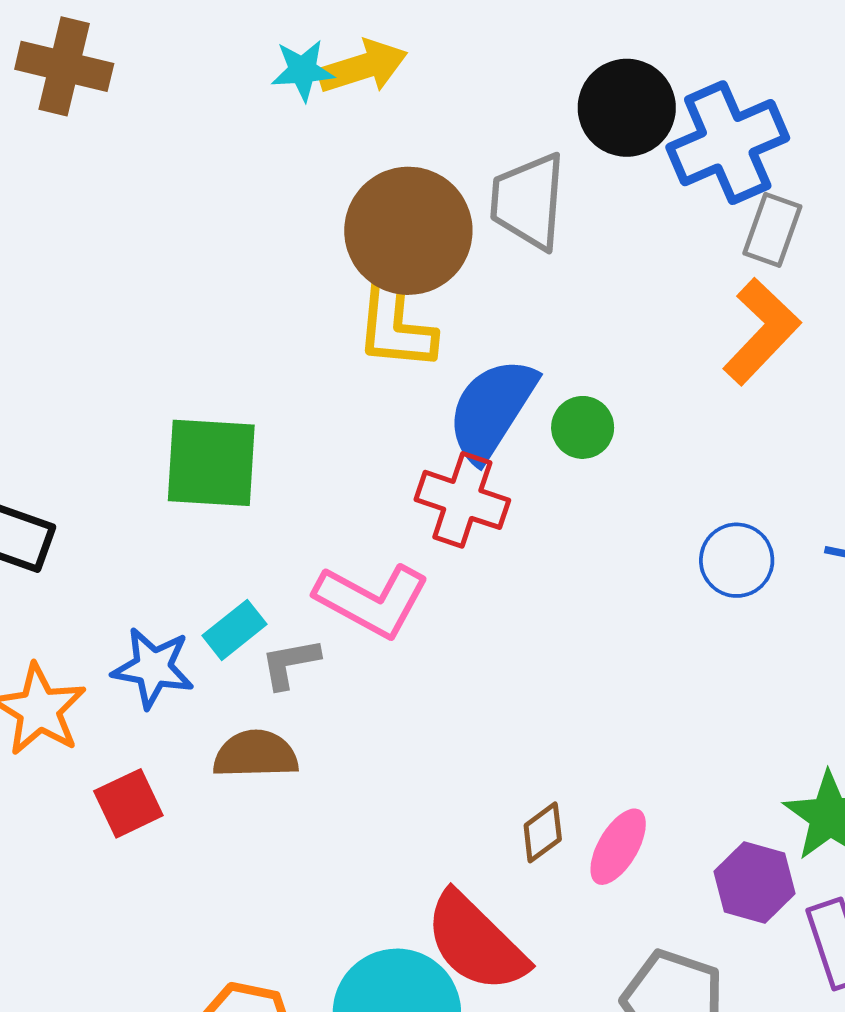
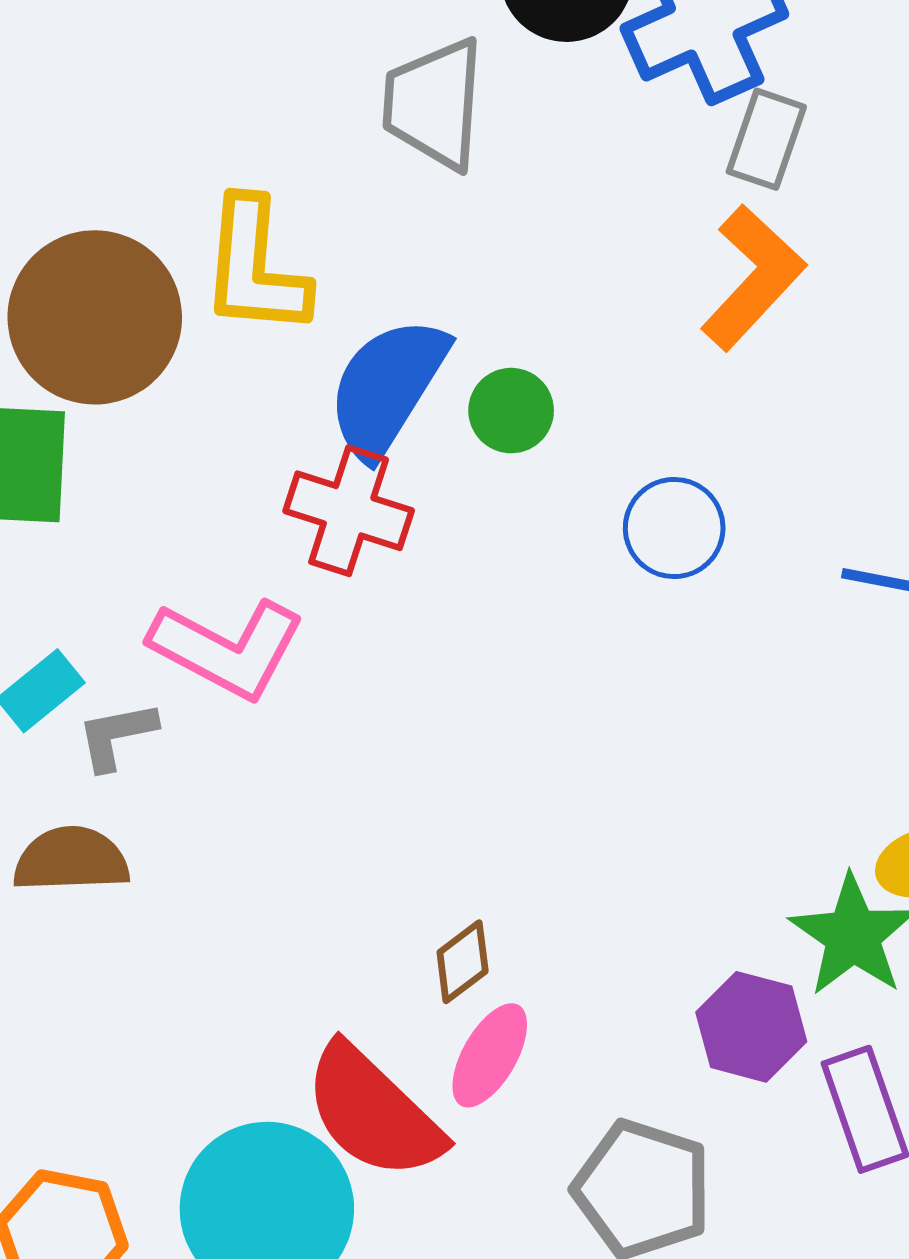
brown circle: (408, 231) -> (95, 317), moved
blue circle: (737, 560) -> (674, 528), moved
pink ellipse: (618, 847) -> (490, 1055), moved

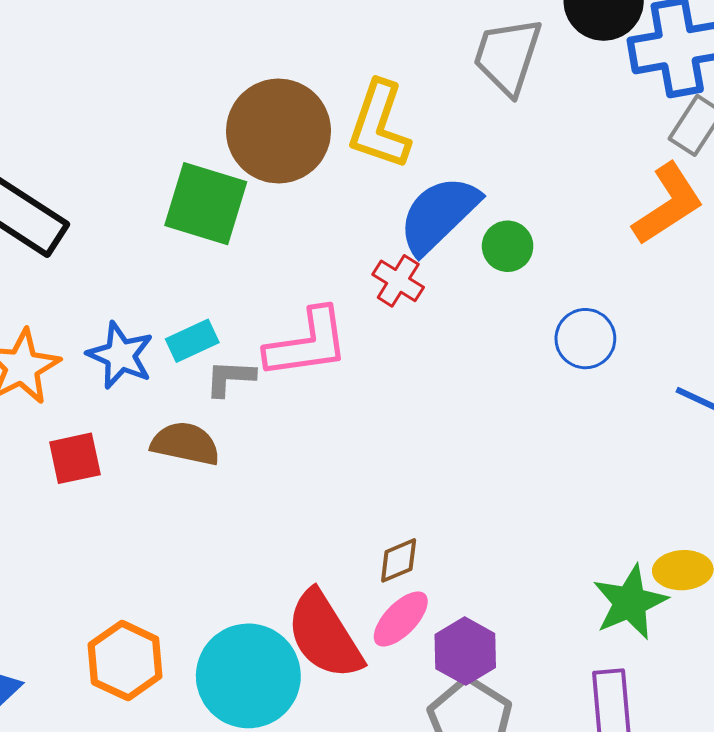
red cross: (349, 511) -> (398, 281), size x0.7
pink L-shape: (227, 648) -> (307, 343), turned -50
purple hexagon: (751, 1027) -> (465, 651), moved

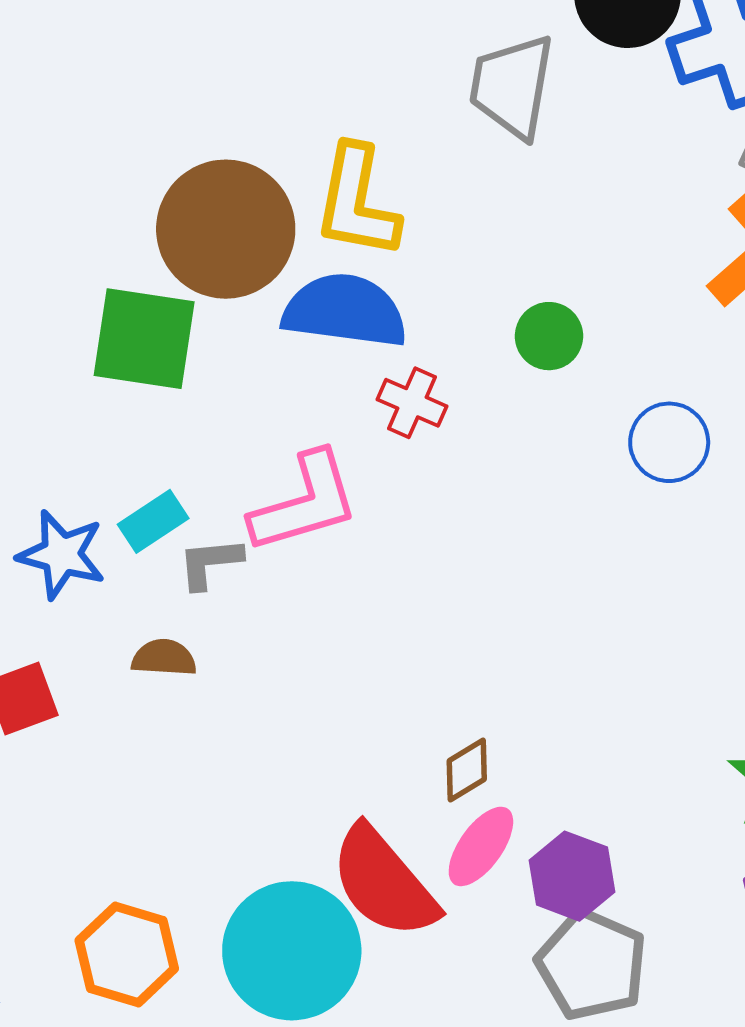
blue semicircle: (439, 215) -> (345, 311), moved, turned 60
brown semicircle: (185, 444) -> (164, 658), size x0.7

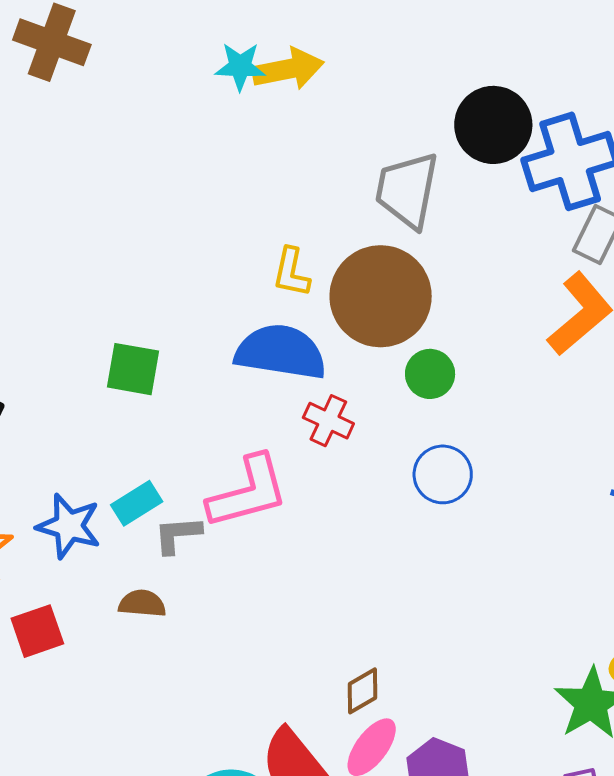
yellow L-shape: (357, 202) -> (291, 272), size x0.6
brown circle: (226, 229) -> (381, 296), moved
green square: (144, 339) -> (133, 369), size x0.7
blue circle: (669, 442) -> (443, 474), moved

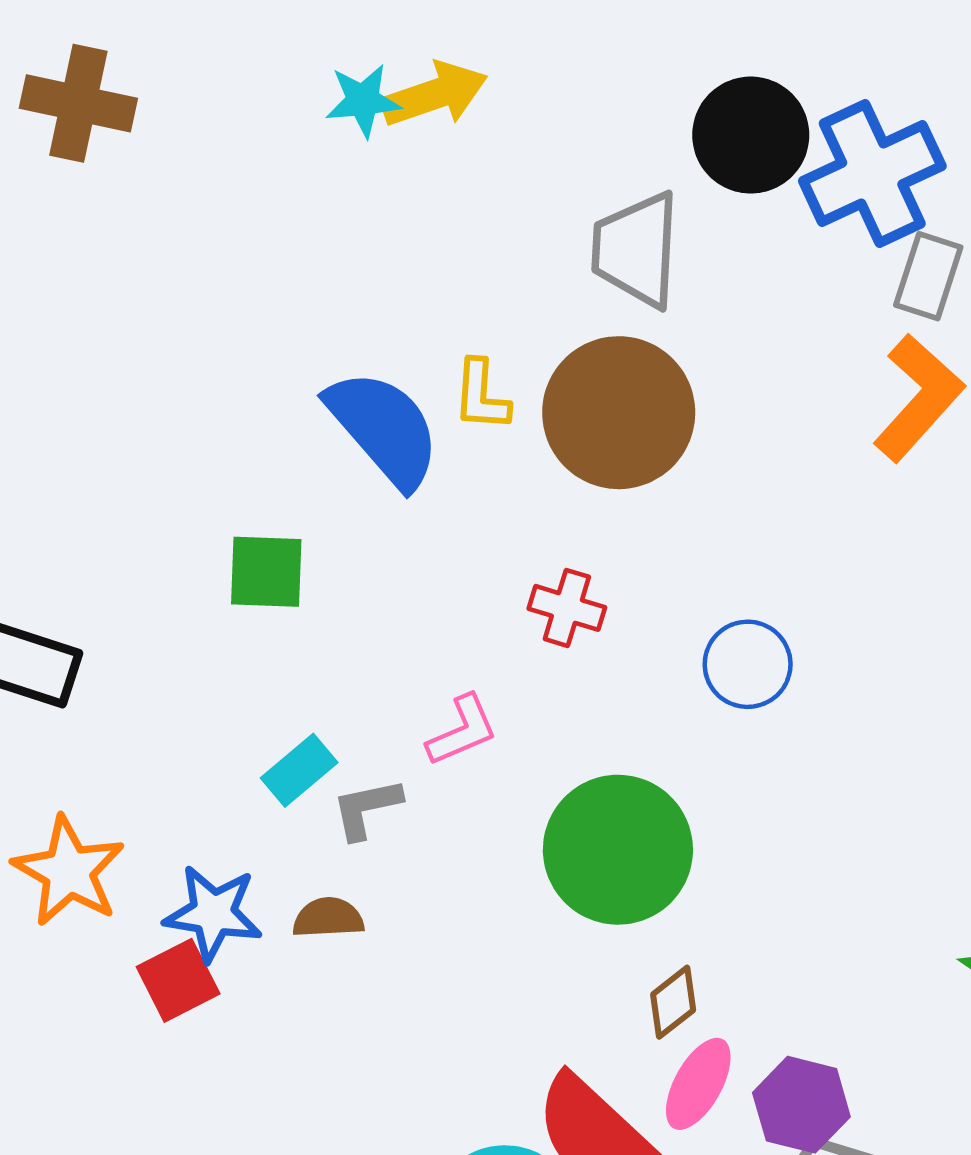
blue semicircle: (281, 352) -> (384, 428), moved, turned 48
green circle: (430, 374) -> (618, 850), moved, size x2.0
pink L-shape: (248, 492) -> (462, 730), size x0.6
blue star: (69, 526) -> (213, 913), moved

